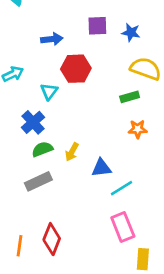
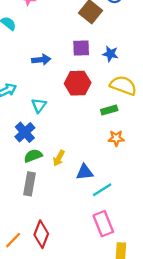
red hexagon: (76, 69) -> (78, 83), moved
gray rectangle: (38, 181) -> (30, 184), turned -55
orange line: (20, 246) -> (13, 240), turned 36

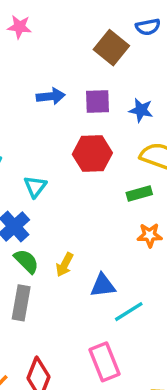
blue arrow: (41, 60) -> (51, 96), moved
green semicircle: (33, 156) -> (26, 261), turned 66
pink rectangle: (103, 224) -> (105, 362), moved

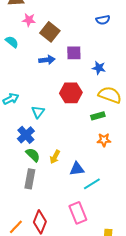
brown square: (111, 48) -> (50, 32), moved
purple square: (98, 101) -> (74, 53), moved

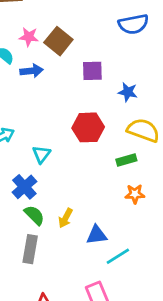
pink star: (29, 20) -> (29, 37), moved
blue semicircle: (103, 20) -> (133, 24), size x1.5
blue arrow: (47, 60) -> (32, 71), moved

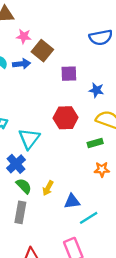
pink star: (29, 37) -> (24, 36), moved
blue arrow: (32, 71) -> (22, 64), moved
cyan triangle: (41, 154) -> (29, 139), size x1.5

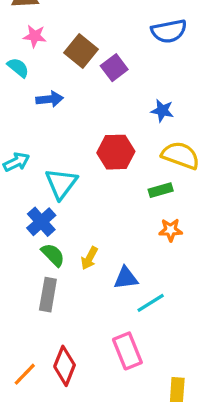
pink star: (24, 36) -> (35, 36), moved
blue arrow: (22, 64) -> (50, 99), moved
purple square: (69, 74) -> (114, 68), moved, turned -35

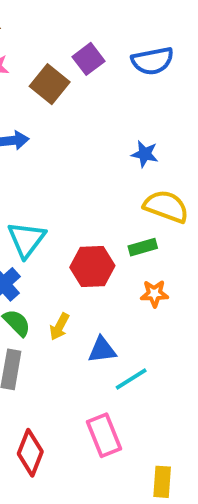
purple square: (114, 68) -> (88, 59), moved
red hexagon: (116, 152) -> (92, 267), moved

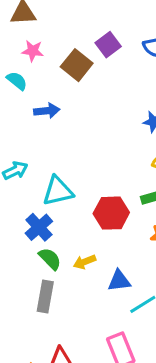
cyan triangle: (26, 239) -> (58, 191), turned 40
yellow arrow: (59, 327) -> (85, 262), turned 40

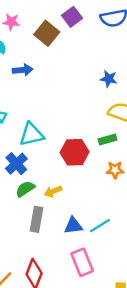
green semicircle: (50, 259) -> (25, 189), turned -78
blue triangle: (119, 281) -> (73, 226), moved
gray rectangle: (45, 297) -> (37, 219), moved

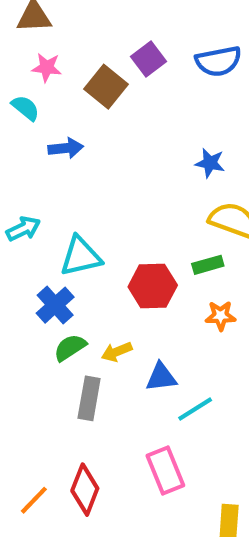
blue triangle: (73, 226) -> (161, 377), moved

